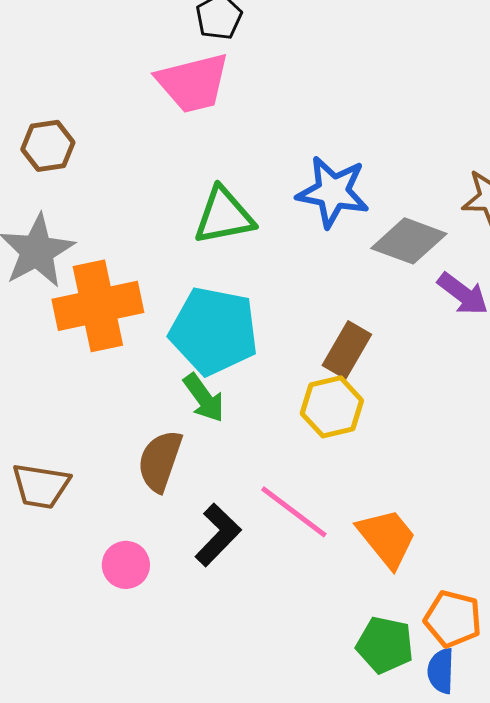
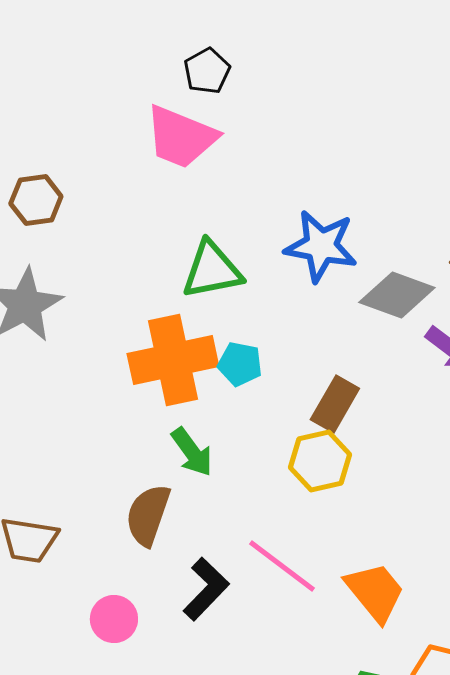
pink trapezoid: (193, 83) -> (181, 137), turned 36
orange cross: (98, 306) -> (173, 360), moved
cyan pentagon: (214, 331) -> (240, 364), moved, size x0.5

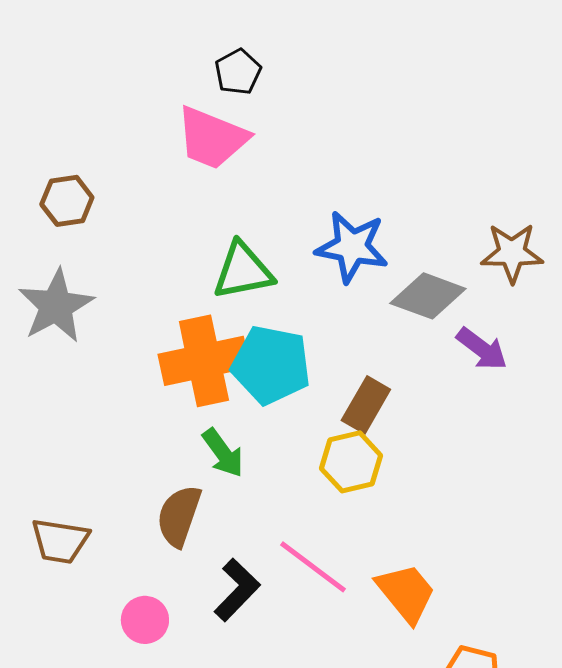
cyan pentagon: (240, 364) -> (271, 365), size x1.8

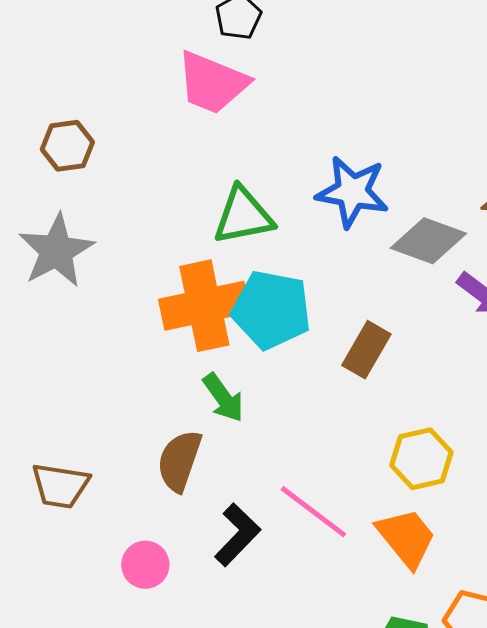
yellow hexagon: (351, 462) -> (421, 459), moved

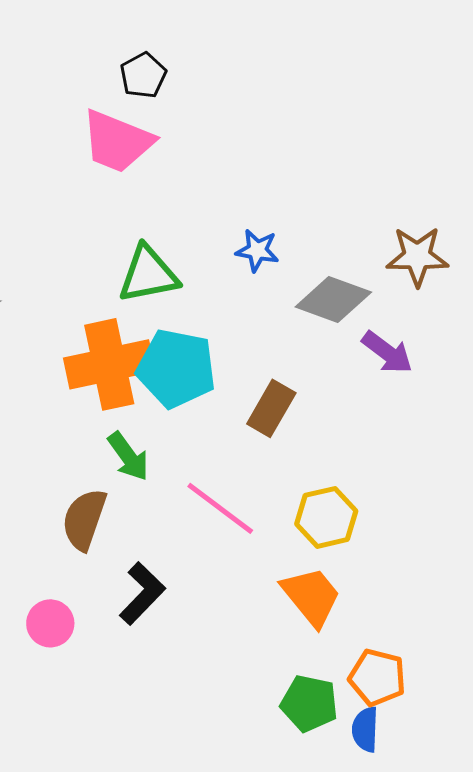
blue star: (352, 192) -> (257, 250), size x0.6
pink line: (313, 512) -> (220, 508), moved

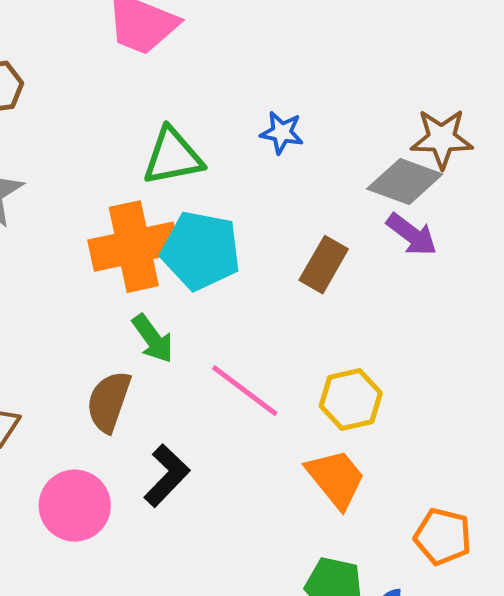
gray diamond: (333, 299) -> (405, 182), moved
brown rectangle: (271, 408) -> (324, 265), moved
pink circle: (50, 623) -> (75, 506), size x1.5
orange pentagon: (377, 677) -> (443, 537), moved

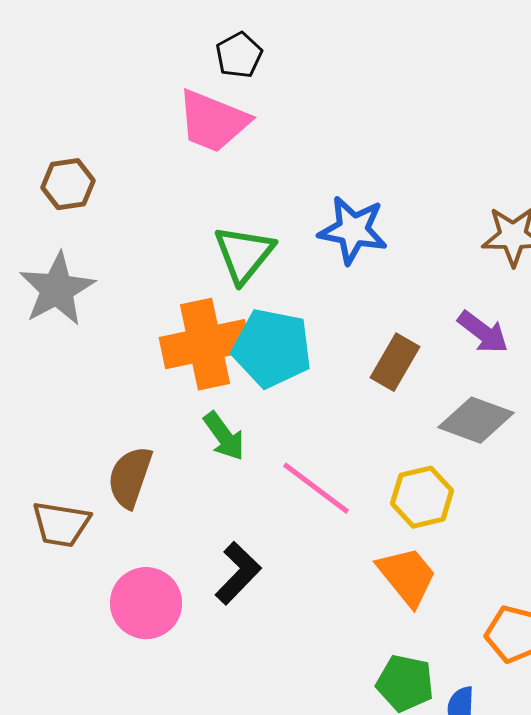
blue star: (282, 133) -> (353, 230), size x1.6
green triangle: (173, 157) -> (244, 254), turned -40
gray diamond: (405, 182) -> (476, 420), moved
brown semicircle: (109, 402) -> (130, 477), moved

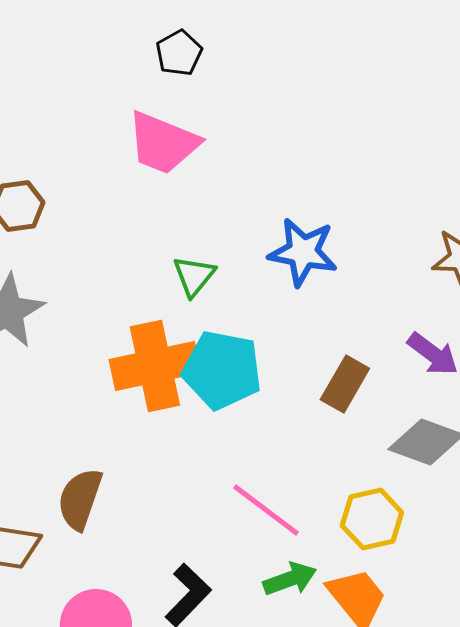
black pentagon: (239, 55) -> (179, 53), moved
green triangle: (244, 254) -> (194, 276), size x0.7
green arrow: (224, 436) -> (290, 579), moved, turned -74

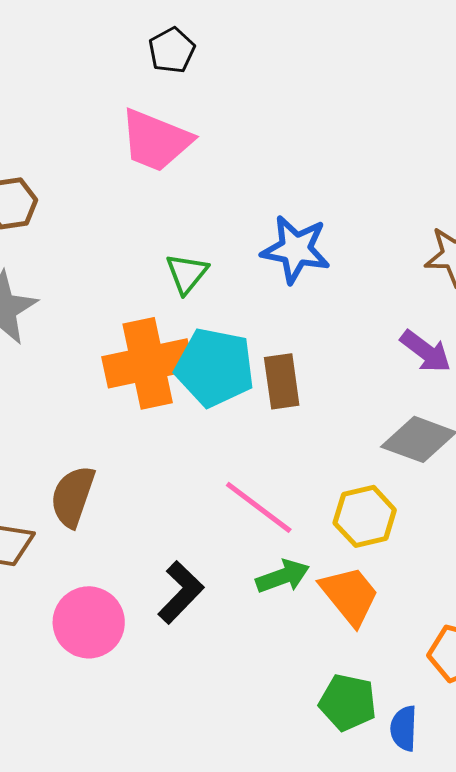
brown rectangle: (345, 384) -> (282, 381), moved, turned -38

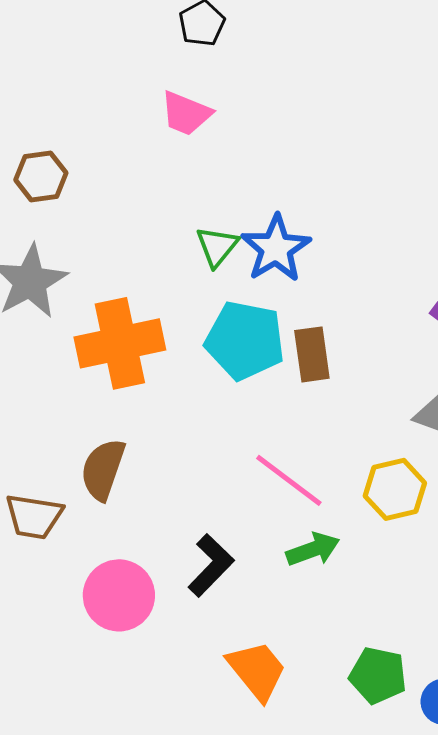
pink trapezoid: (156, 140) -> (186, 113), size x0.7
blue star: (296, 249) -> (276, 248), moved, turned 30
orange cross: (148, 363) -> (120, 343), moved
orange trapezoid: (350, 595) -> (257, 670), moved

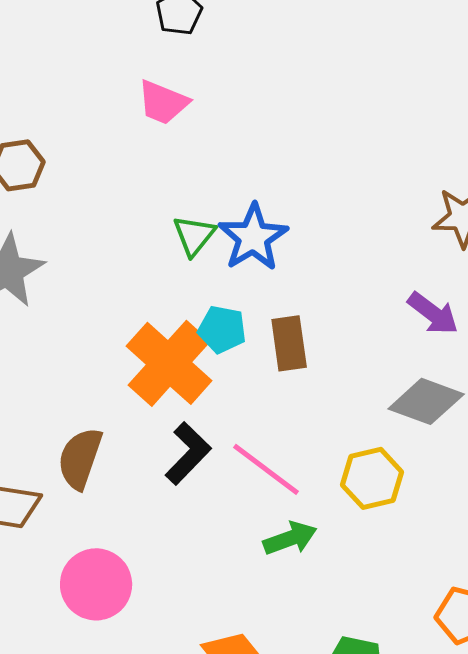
cyan pentagon: (245, 340) -> (222, 329), size x0.6
orange cross: (120, 343) -> (169, 363), moved, turned -36
black L-shape: (211, 565) -> (188, 453), moved

